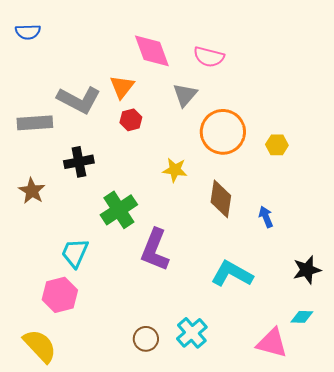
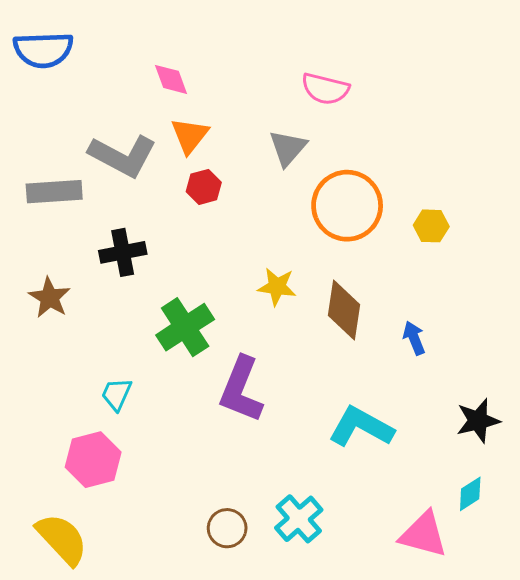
blue semicircle: (28, 32) -> (43, 50), size x1.5
pink diamond: (152, 51) -> (171, 79), moved, size x0.6
yellow star: (175, 170) -> (277, 287), moved
cyan trapezoid: (75, 253) -> (116, 394), size x0.7
cyan diamond: (302, 317) -> (470, 494), turned -35

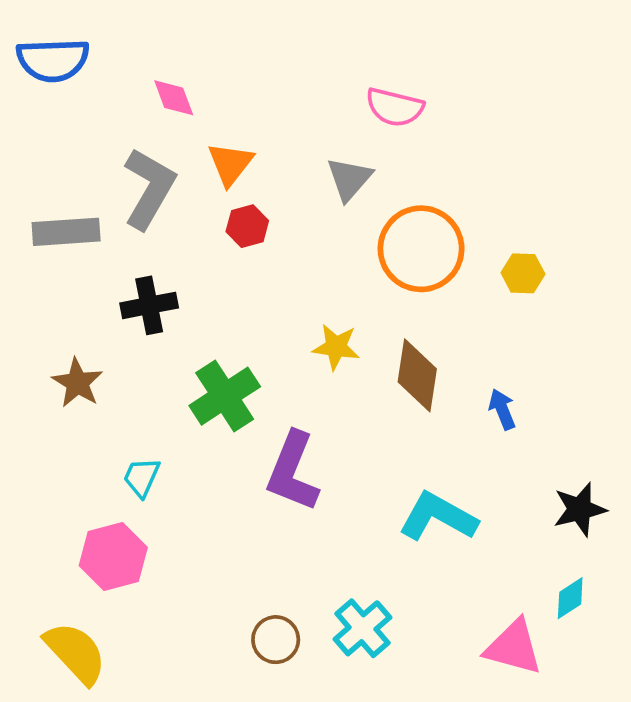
pink diamond: (171, 79) -> (174, 98), moved
gray L-shape: (123, 156) -> (149, 188), turned -88
brown star: (49, 298) -> (77, 383), moved

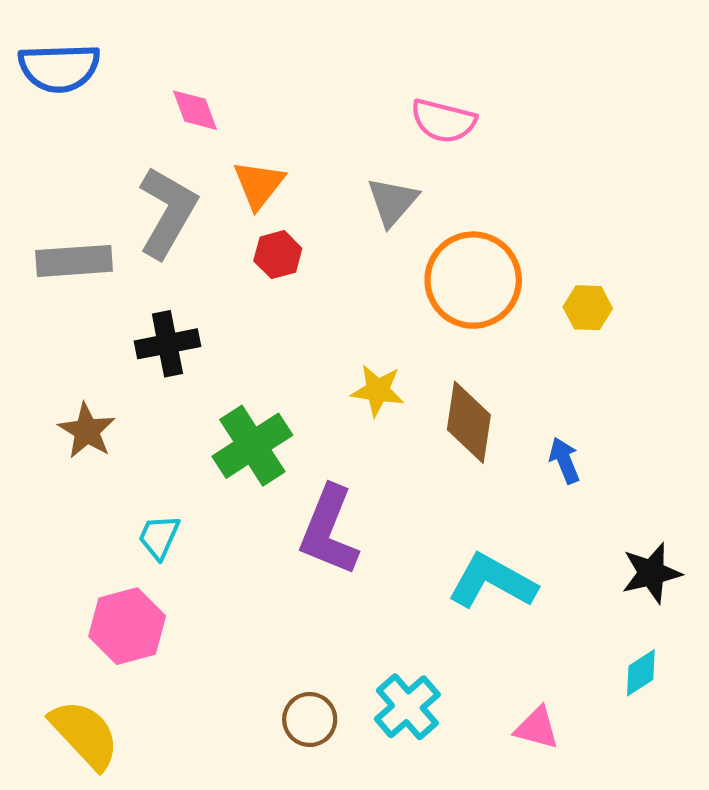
pink triangle: (514, 647) -> (537, 728), moved, size x0.7

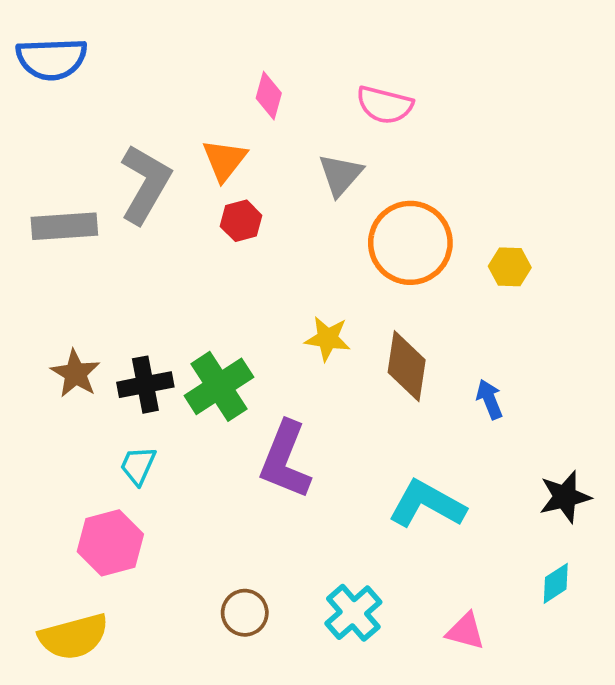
pink diamond: (195, 110) -> (269, 96), moved, turned 36
black cross: (167, 344) -> (145, 385), moved
brown circle: (310, 719) -> (245, 613), moved
yellow semicircle: (85, 734) -> (74, 637), turned 118

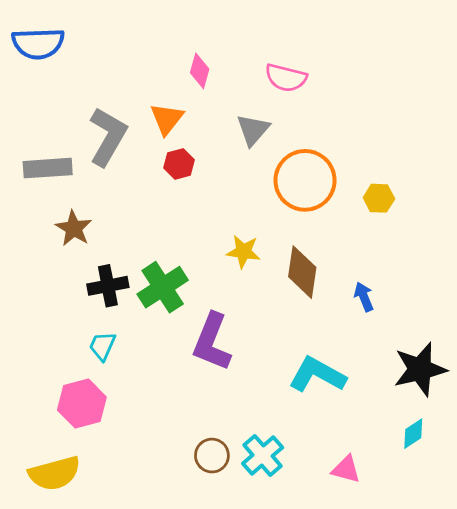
brown star: (75, 374) -> (74, 228), moved
black star: (565, 497) -> (420, 369), size x1.4
brown circle: (245, 613) -> (212, 456), moved

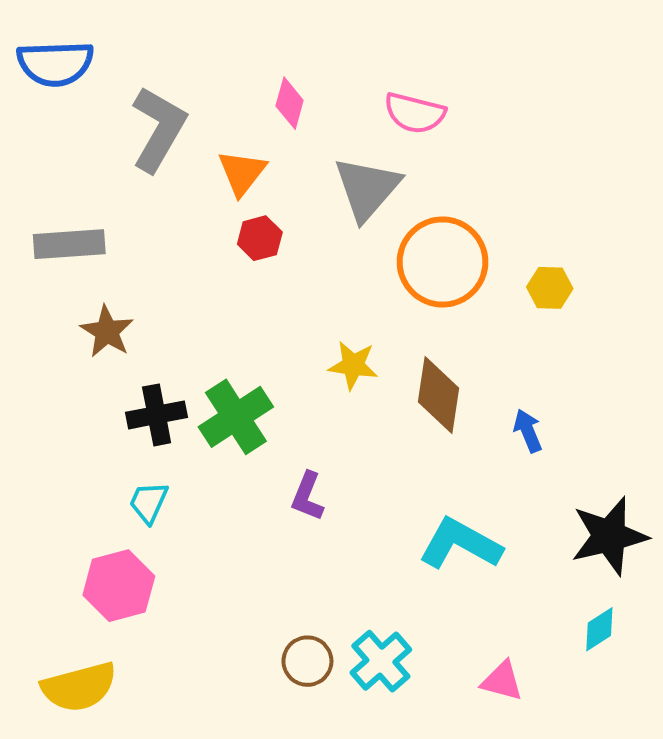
gray triangle: (253, 130) -> (367, 189), size x1.4
gray L-shape: (108, 137) -> (159, 129), moved
purple L-shape: (212, 342) -> (307, 496), size x0.6

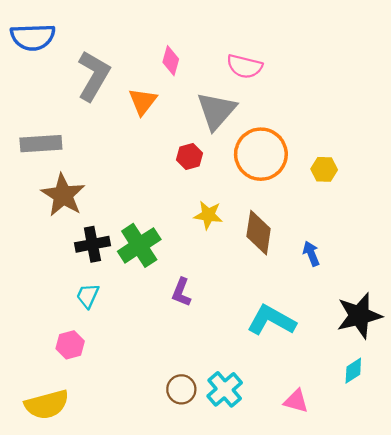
red hexagon: (260, 238) -> (190, 156), moved
brown star: (107, 331) -> (63, 195), size x1.4
pink hexagon: (119, 586) -> (70, 345), size x0.7

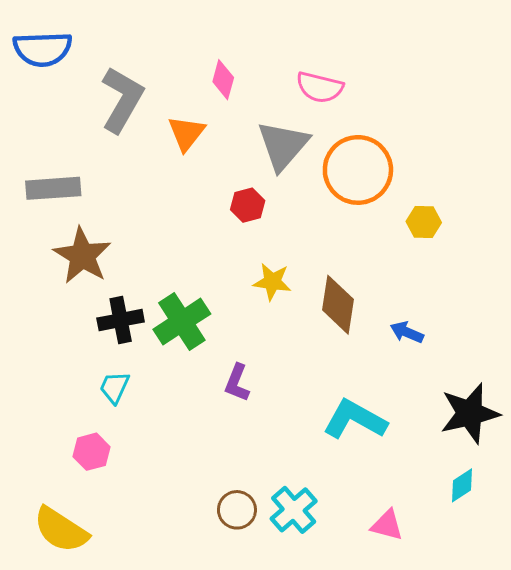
orange circle: (261, 154) -> (358, 170), moved
blue arrow: (311, 254) -> (407, 332), turned -45
yellow semicircle: (47, 405) -> (61, 530), turned 48

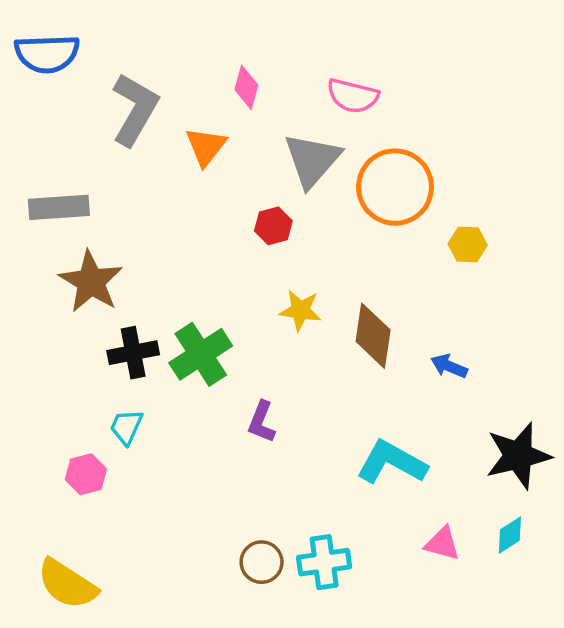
pink hexagon: (92, 452) -> (86, 474), moved
cyan cross: (294, 510) -> (324, 562), turned 33
pink triangle: (387, 525) -> (442, 544), moved

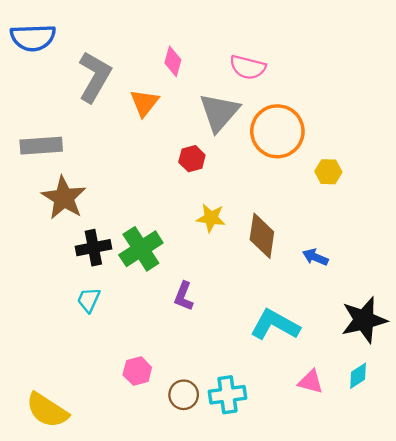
pink hexagon: (86, 474) -> (137, 371), moved

